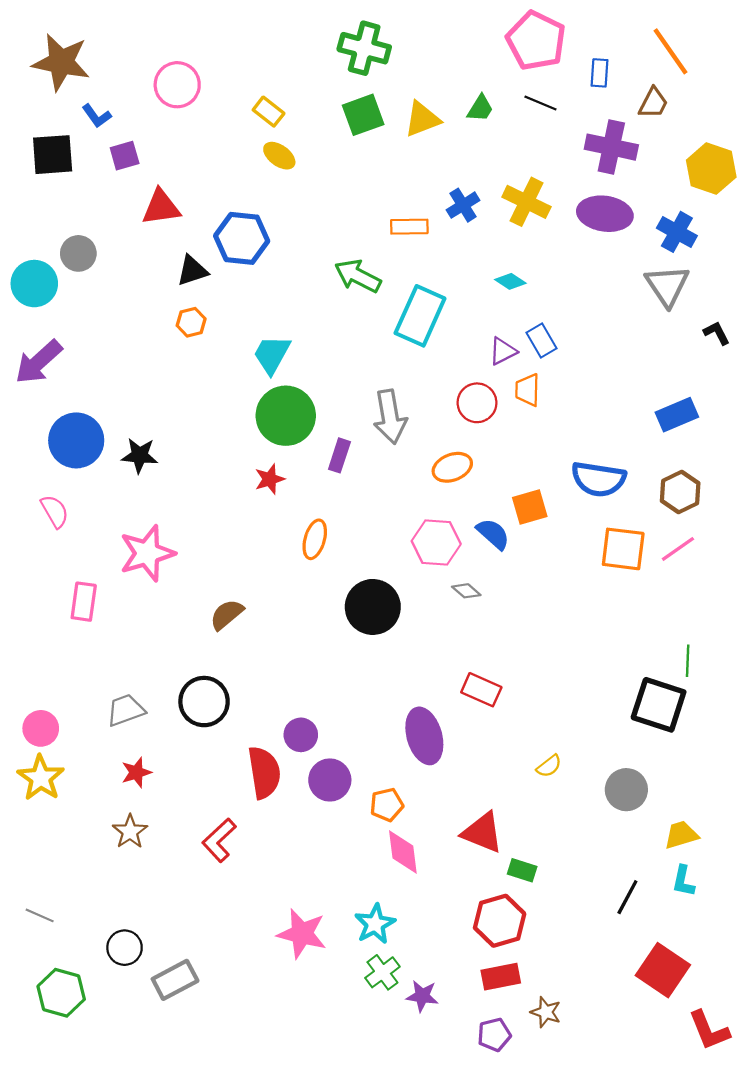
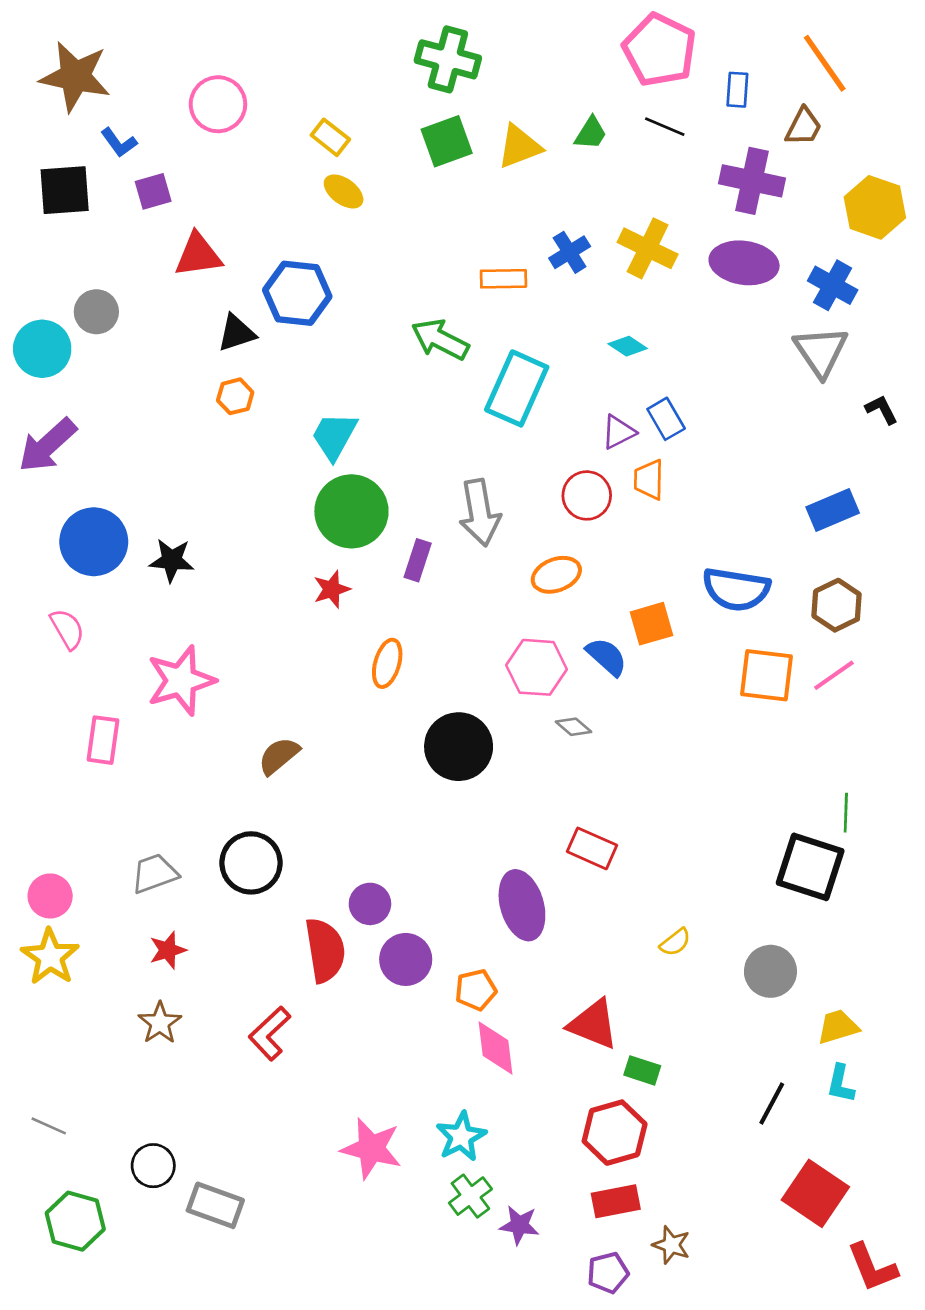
gray rectangle: (175, 980) -> (215, 1205), turned 48

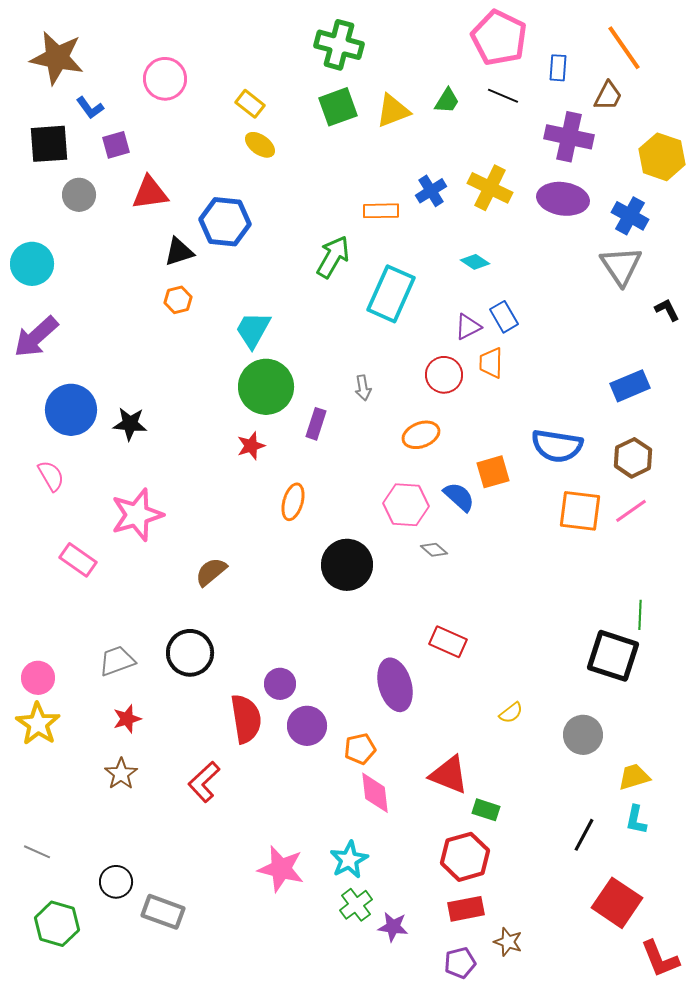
gray circle: (96, 312) -> (79, 195), moved
green arrow: (440, 339) -> (333, 257), turned 93
gray arrow: (480, 513) -> (363, 388), size x0.5
pink rectangle: (103, 740) -> (78, 560), turned -63

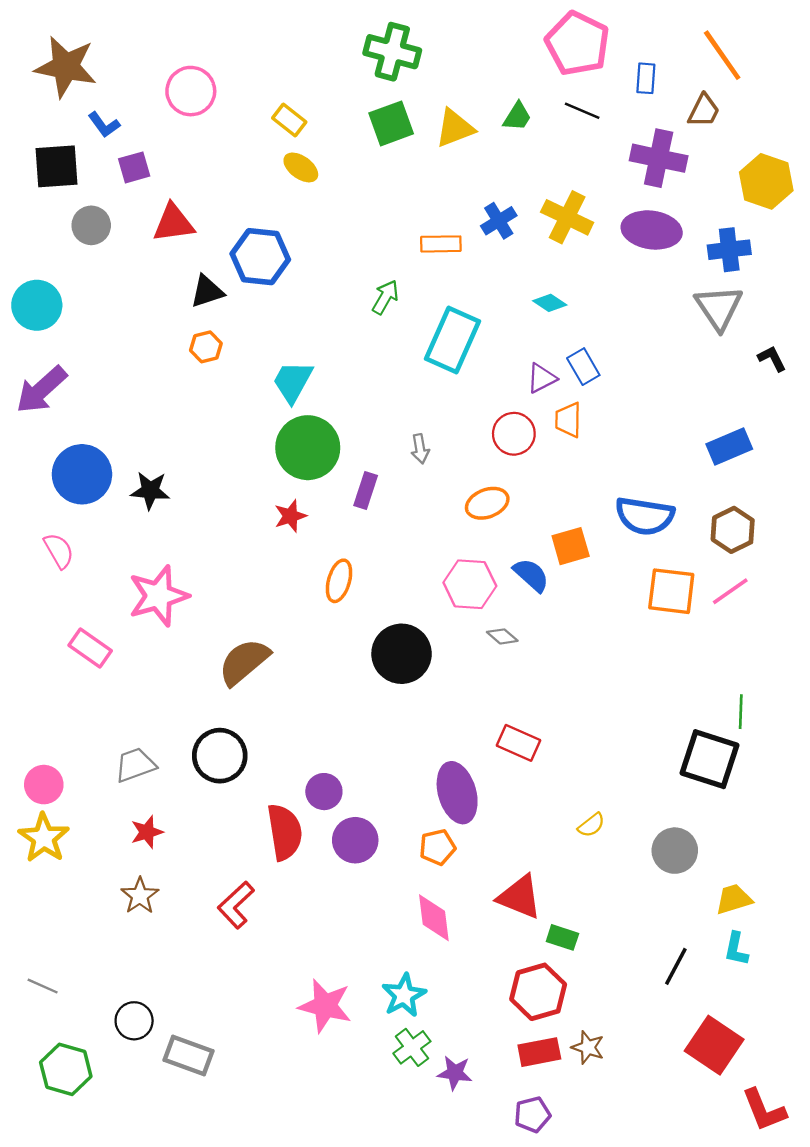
blue cross: (630, 216) -> (729, 250), turned -36
green arrow: (333, 257) -> (385, 297), size x0.7
brown semicircle: (211, 572) -> (244, 662), size x1.4
orange pentagon: (360, 749) -> (437, 847), moved
brown star: (508, 942) -> (588, 1047), moved

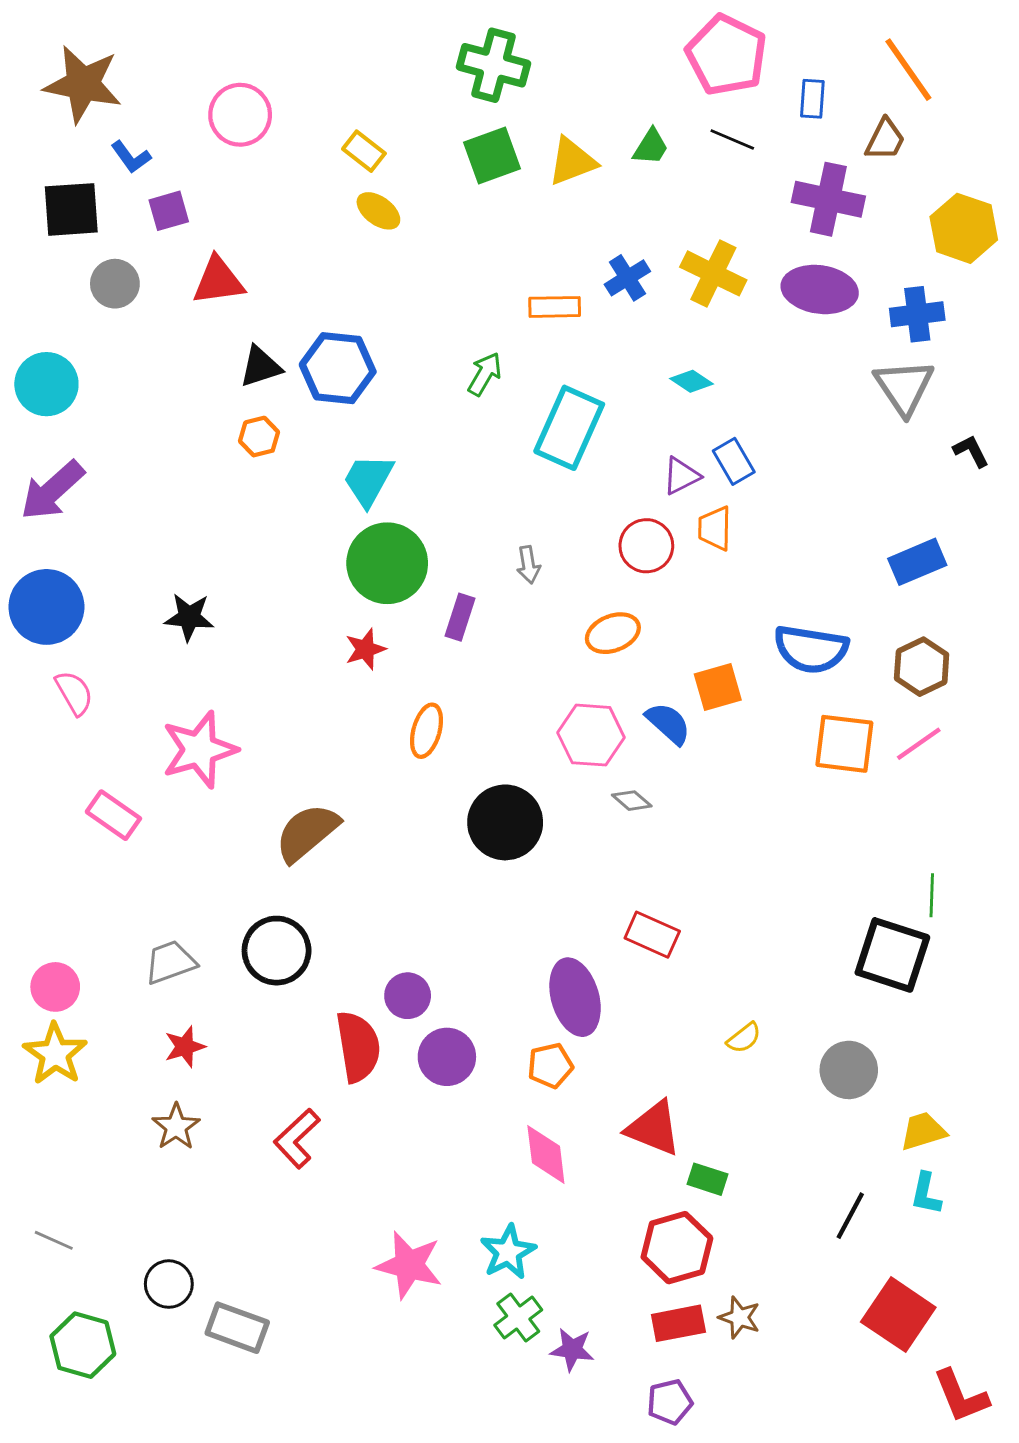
blue hexagon: (260, 257) -> (338, 368), moved
blue circle: (82, 474) -> (46, 607), moved

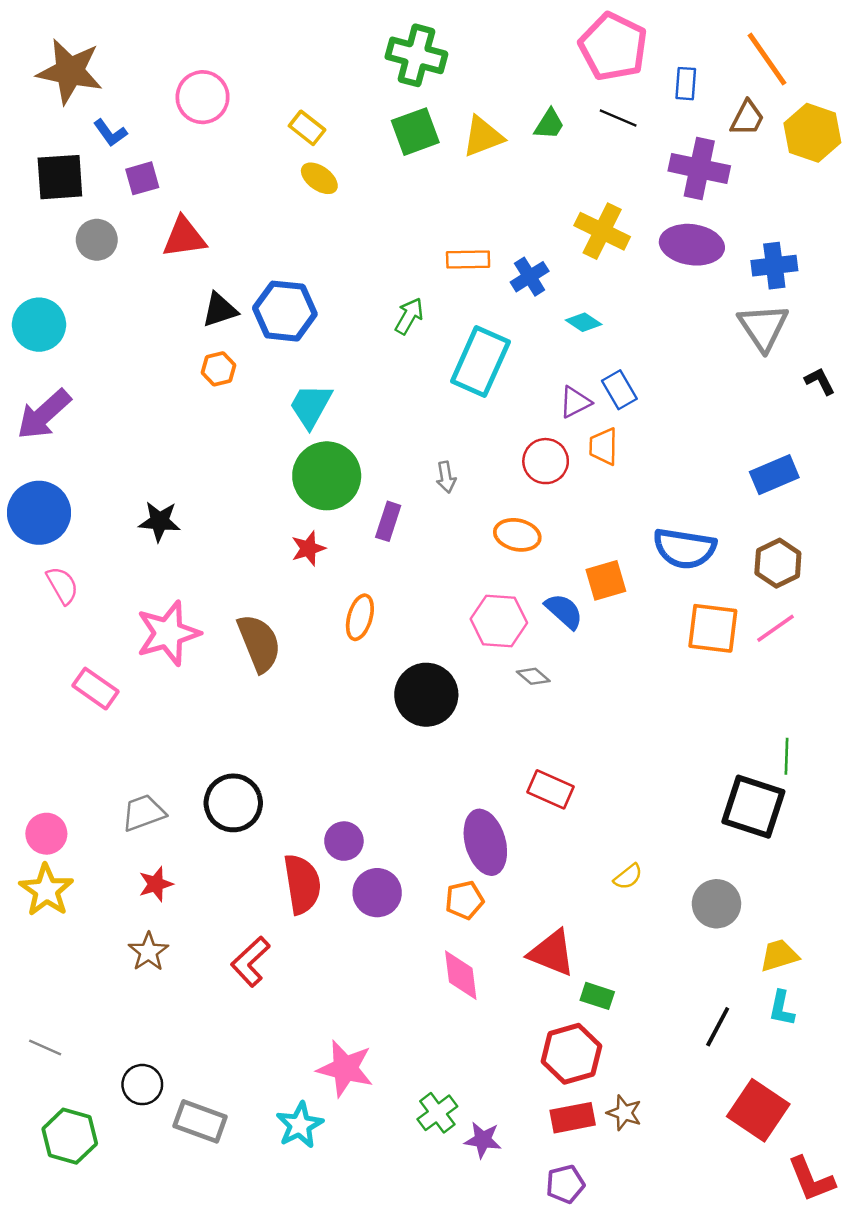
yellow hexagon: (964, 228) -> (812, 133), moved
blue cross: (627, 278) -> (530, 277), moved
orange ellipse: (613, 633) -> (517, 535), turned 33
brown semicircle: (307, 833) -> (259, 643), moved, turned 108
cyan star: (508, 1252) -> (300, 1125), moved

